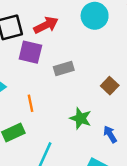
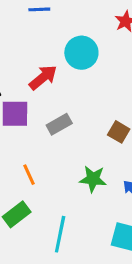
red arrow: (46, 25) -> (43, 77), moved

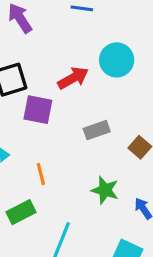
gray rectangle: (59, 124) -> (97, 130), moved

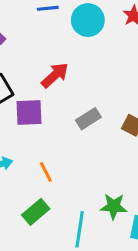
cyan circle: (117, 60) -> (88, 20), moved
green star: (105, 190) -> (114, 206), moved

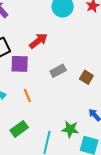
orange line: (46, 172) -> (27, 95), moved

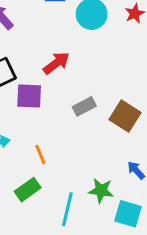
brown square: (86, 77) -> (125, 116), size x1.5
orange line: (27, 95) -> (40, 154), moved

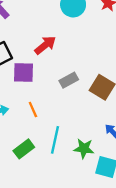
orange line: (40, 154) -> (33, 110), moved
cyan line: (67, 209) -> (55, 140), moved

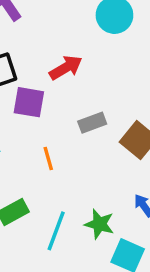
orange line: (33, 110) -> (48, 158), moved
cyan line: (55, 140) -> (56, 231), moved

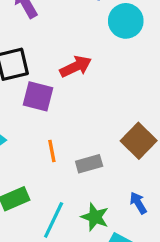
gray rectangle: (92, 123) -> (89, 164), moved

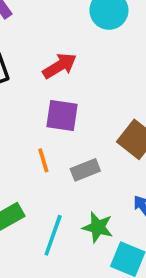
purple square: (38, 96) -> (62, 115), moved

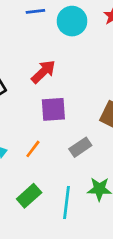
orange line: (43, 160) -> (33, 149), moved, turned 66

